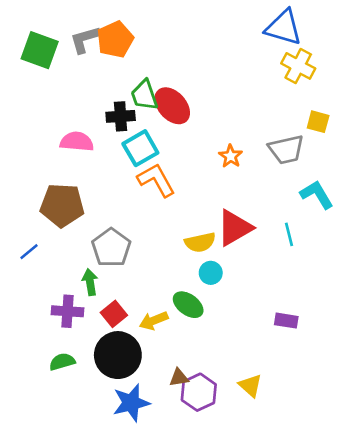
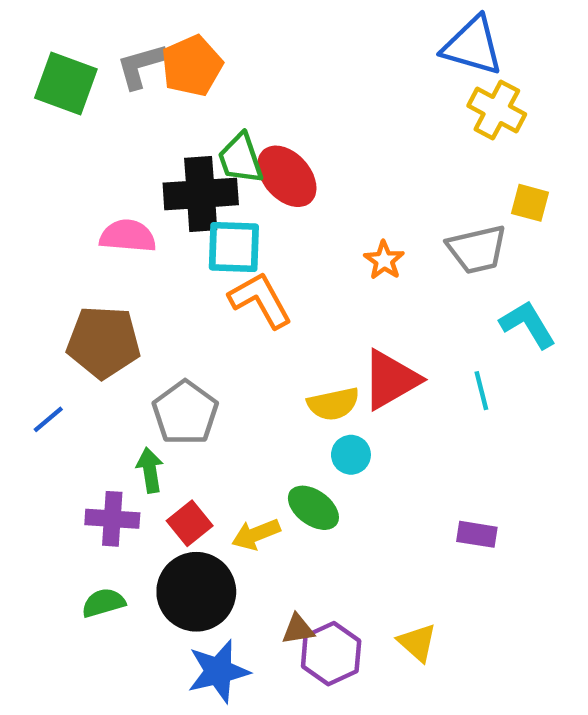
black cross: (121, 116) -> (201, 194), size x1.5
cyan square: (140, 148) -> (234, 247), turned 32

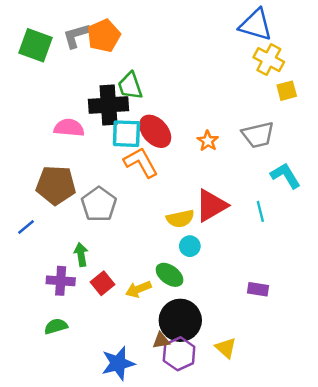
red ellipse: (287, 176) -> (155, 131), moved
yellow square: (530, 203) -> (287, 91), moved, turned -30
gray pentagon: (185, 413) -> (99, 204), moved
black circle: (196, 592) -> (180, 320), moved

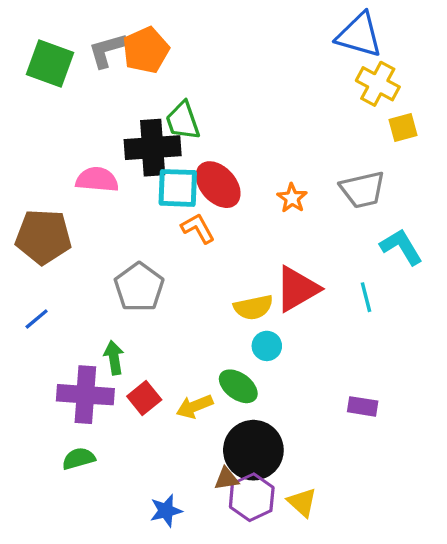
orange L-shape: (141, 162) -> (198, 228), size x0.7
brown pentagon: (56, 185) -> (43, 237), moved
purple cross: (61, 281) -> (85, 395), size x1.4
yellow triangle: (226, 348) -> (302, 502), moved
blue star: (118, 363) -> (166, 511), size x0.7

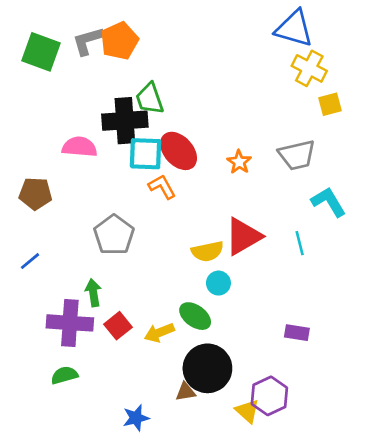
brown pentagon: (43, 237) -> (35, 194), size x0.7
purple hexagon: (252, 497) -> (269, 396), moved

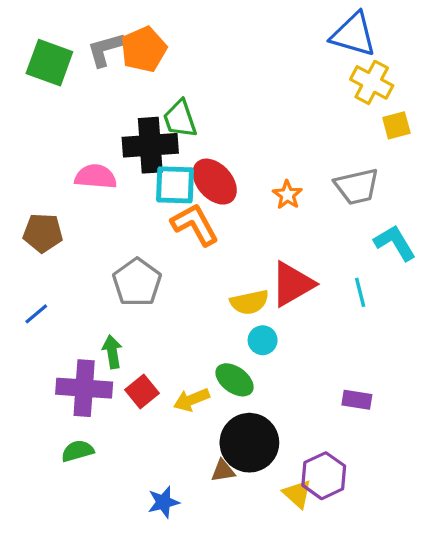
orange L-shape: (162, 187) -> (195, 225), size x1.4

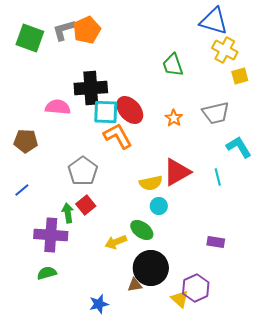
green trapezoid: (180, 119) -> (173, 65), moved
red square: (142, 391) -> (86, 205), moved

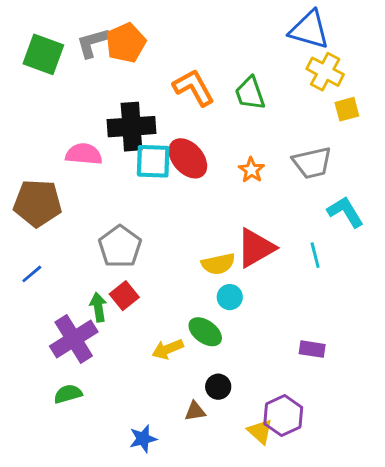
orange L-shape: (118, 136) -> (194, 88), moved
brown pentagon: (26, 141) -> (38, 203), size x1.4
purple cross: (51, 235) -> (74, 339), turned -36
black circle: (151, 268) -> (218, 387), size x0.5

